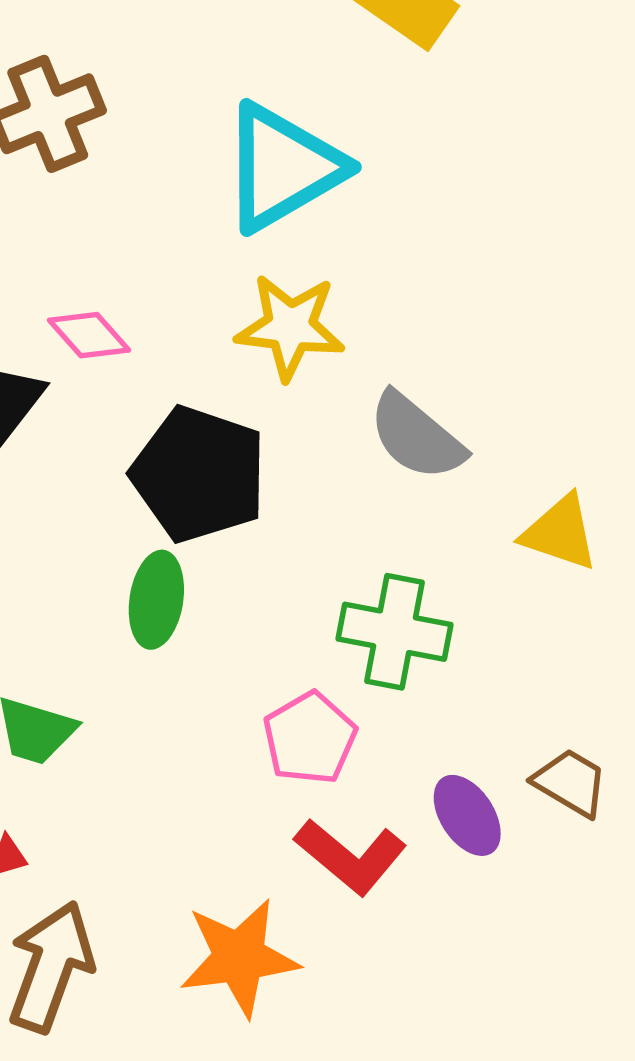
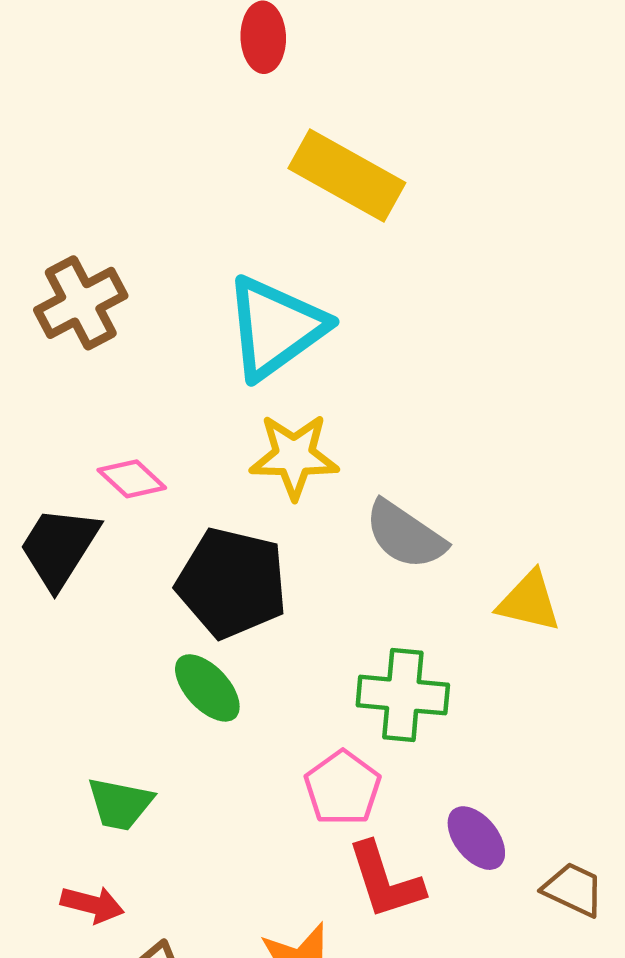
green ellipse: (156, 600) -> (207, 688), turned -46
brown trapezoid: (571, 783) -> (573, 889), moved
red L-shape: (351, 856) -> (385, 881), turned 38

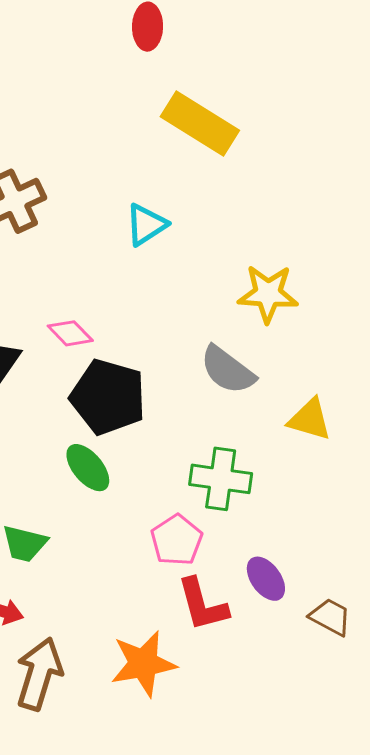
cyan triangle: (275, 328) -> (146, 225), size x0.6
yellow star: (294, 456) -> (268, 294), moved
pink diamond: (132, 479) -> (70, 333), moved

